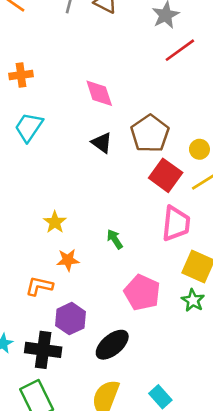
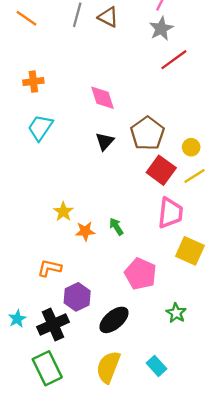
black triangle: (102, 143) -> (105, 141), turned 36
orange star: (68, 260) -> (85, 231), moved
green star: (193, 300) -> (176, 313), moved
black cross: (43, 350) -> (53, 324), turned -32

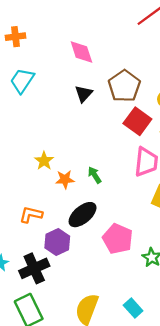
pink pentagon: (140, 274) -> (118, 239), moved
black ellipse: (114, 320) -> (83, 215), moved

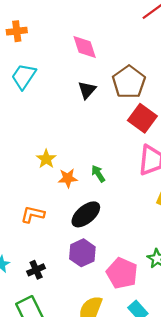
pink pentagon: (118, 239) -> (122, 273), moved
purple hexagon: (57, 242) -> (82, 253), moved
black cross: (34, 268) -> (36, 270), size x0.6

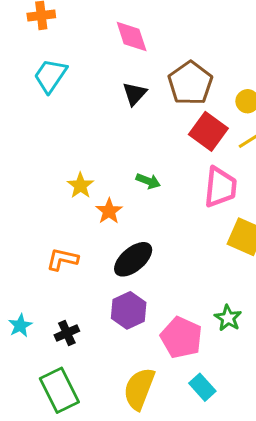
green arrow: (98, 174) -> (148, 181), moved, turned 144
orange star: (68, 178) -> (109, 211), turned -30

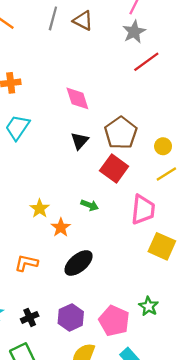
red square: (208, 131) -> (114, 168), moved
purple hexagon: (129, 310) -> (71, 317), moved

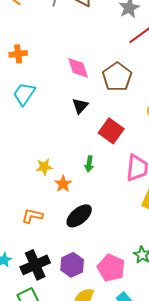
brown pentagon: (121, 133) -> (117, 77), moved
green arrow: (90, 205) -> (89, 164), turned 77
yellow star: (40, 209) -> (44, 167), turned 30
black cross: (30, 317) -> (35, 265), size x1.8

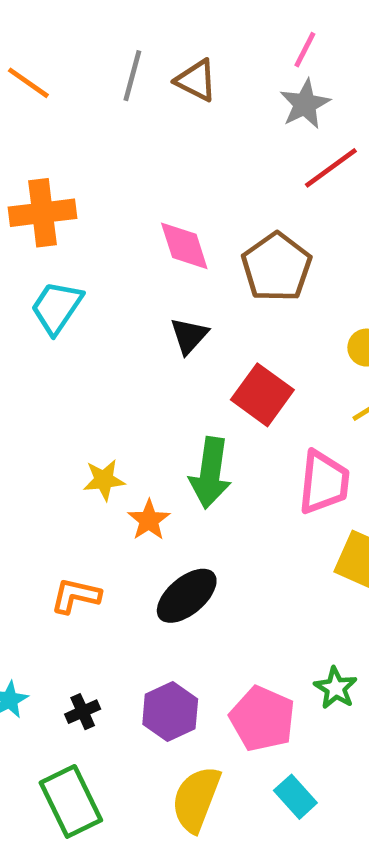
orange cross: (18, 54) -> (42, 213), size x1.5
green arrow: (89, 164) -> (210, 473), size x1.8
black cross: (35, 265) -> (83, 712), size x0.5

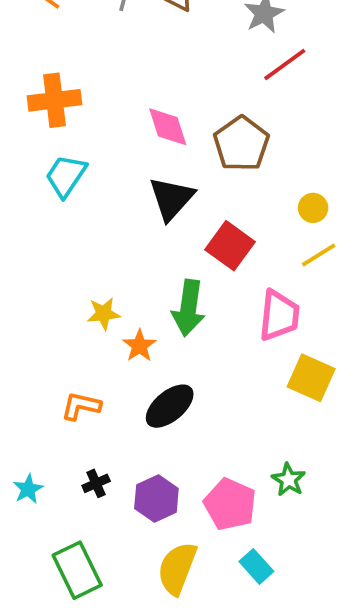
black triangle: (189, 336) -> (172, 198), size x1.5
black cross: (83, 712) -> (96, 483), moved

